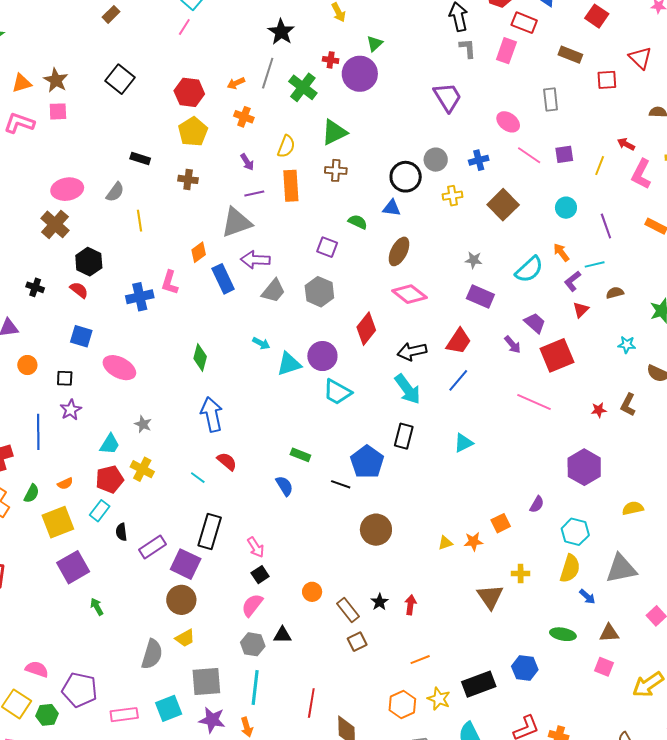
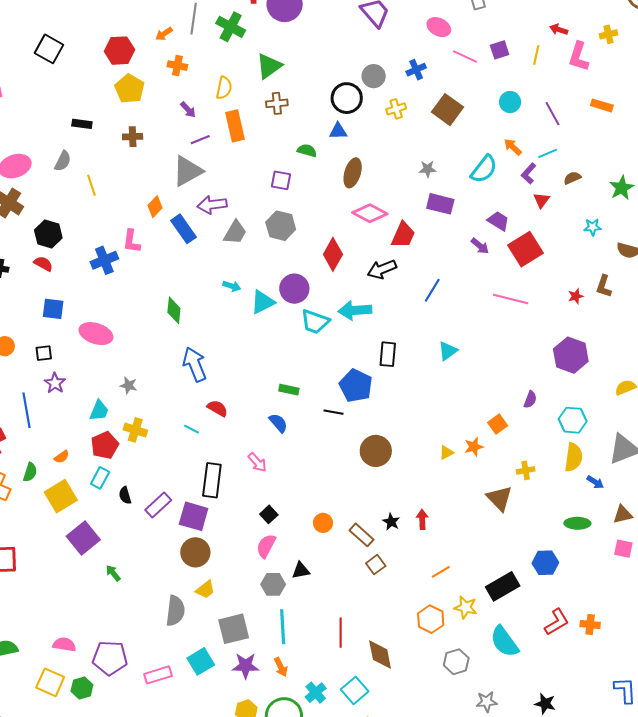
red trapezoid: (459, 341) -> (403, 235), moved
cyan arrow: (408, 389) -> (355, 310), moved, turned 132
pink arrow: (256, 547) -> (257, 462), moved

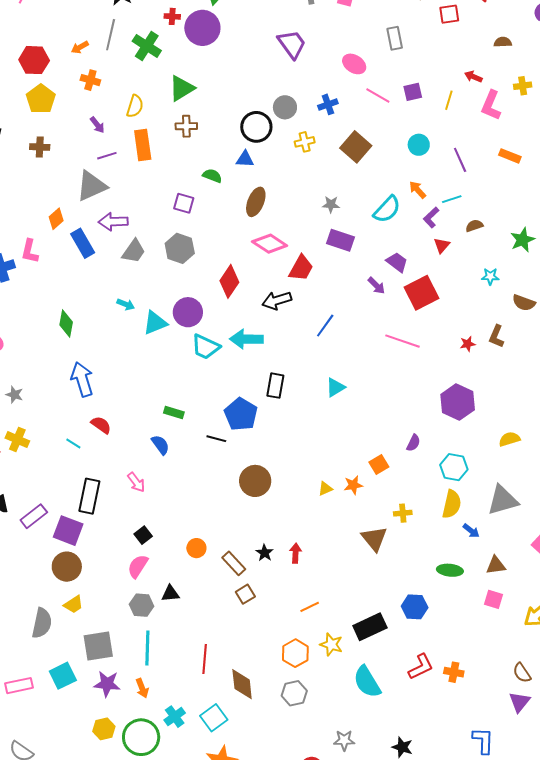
gray hexagon: (456, 662) -> (294, 693), moved

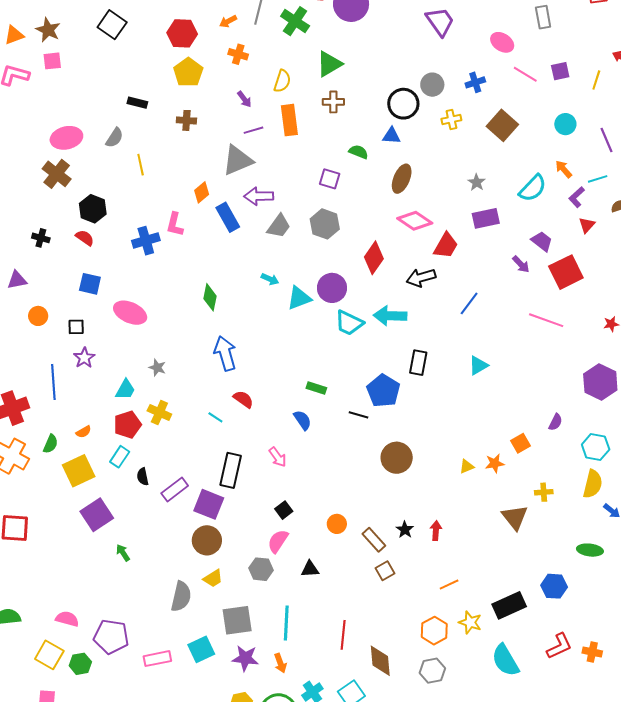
gray star: (331, 204) -> (477, 182), turned 30
purple rectangle: (341, 240) -> (486, 218), turned -32
gray hexagon: (142, 605) -> (261, 569), moved

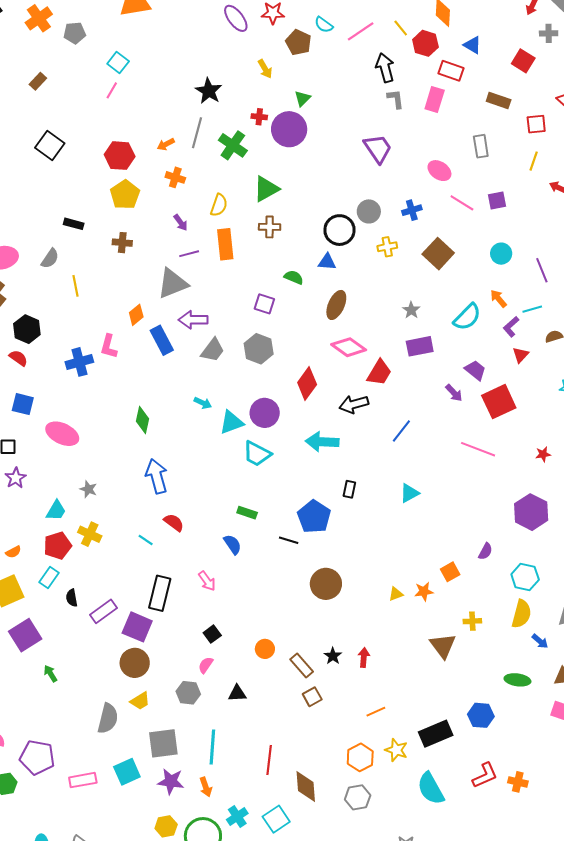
yellow line: (596, 80) -> (534, 161), moved
cyan trapezoid: (349, 323) -> (257, 454), moved
black rectangle: (418, 363) -> (349, 489), size x0.7
pink semicircle: (278, 541) -> (206, 665), size x0.7

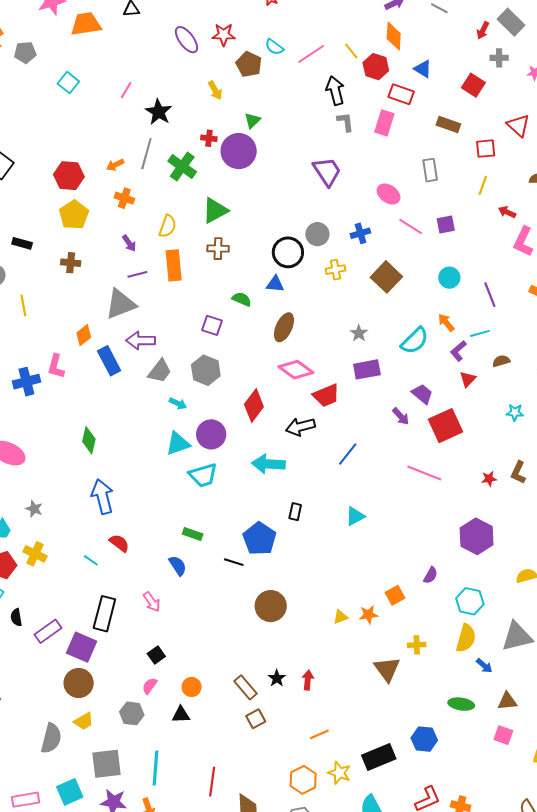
pink line: (112, 90) -> (126, 90), moved
red trapezoid: (379, 373) -> (326, 395), turned 36
cyan arrow: (203, 403) -> (178, 404), moved
cyan trapezoid: (257, 454) -> (203, 475), turned -44
orange circle: (265, 649) -> (192, 687), moved

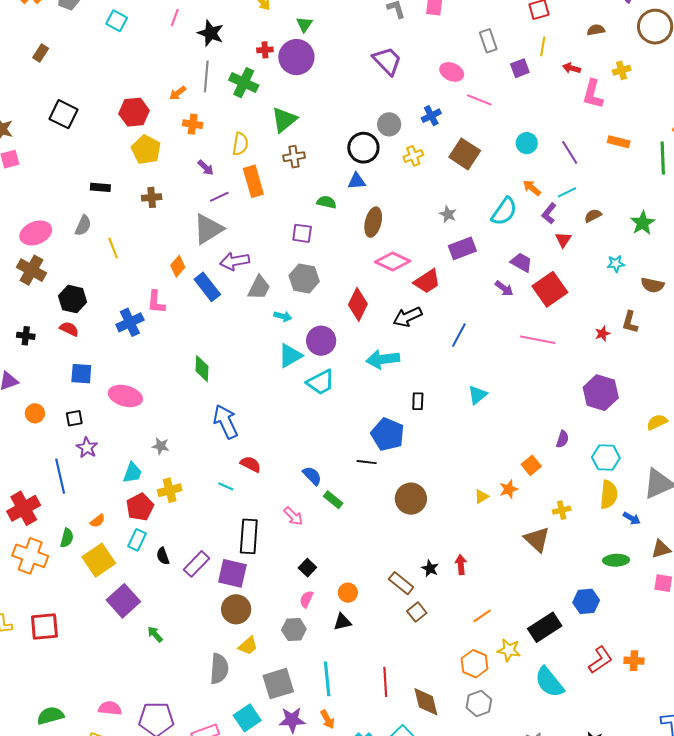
purple square: (446, 224) -> (520, 68), moved
green rectangle: (193, 534) -> (333, 500), moved, turned 30
yellow cross: (35, 554) -> (170, 490), turned -30

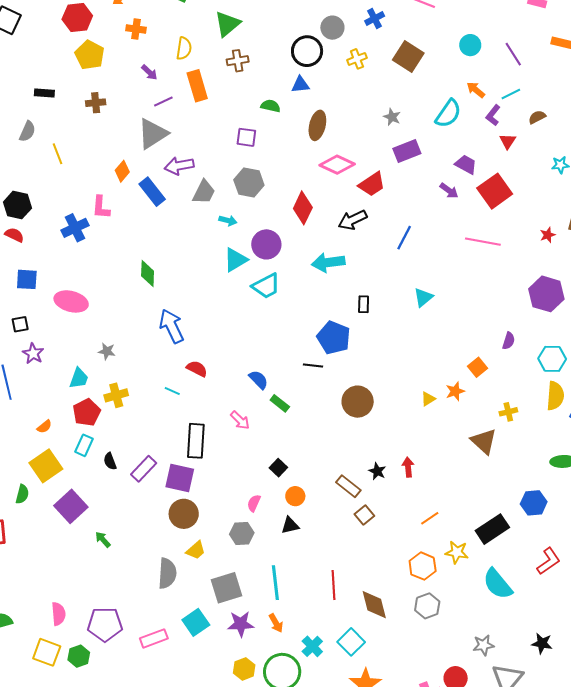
green semicircle: (67, 538) -> (22, 494), moved
black square: (307, 568) -> (278, 468), moved
pink semicircle: (110, 708) -> (58, 614), turned 80

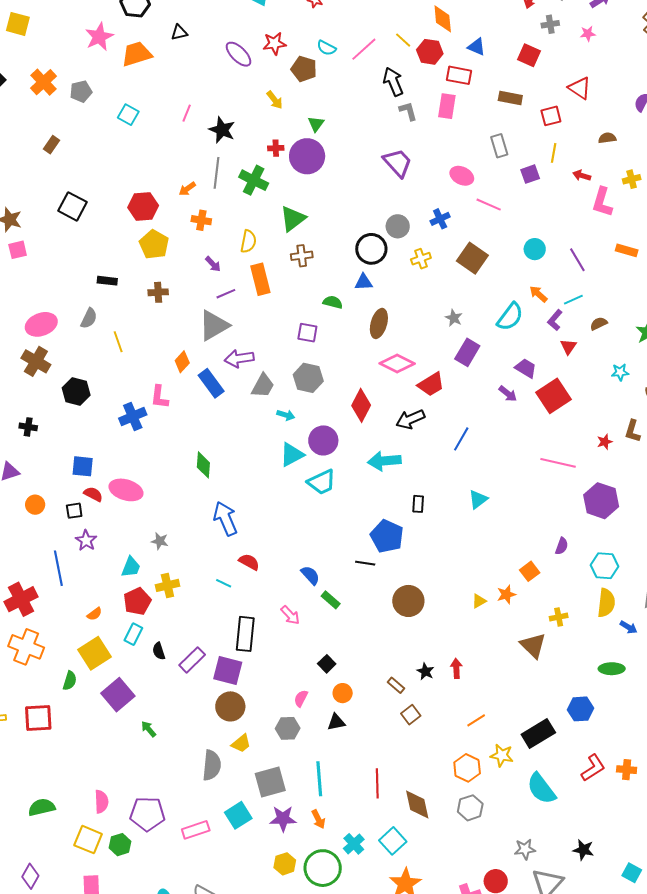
purple rectangle: (407, 151) -> (467, 352), turned -40
red semicircle: (14, 235) -> (93, 494), moved
pink line: (483, 242) -> (558, 463), moved
brown rectangle: (348, 486) -> (396, 685), size x0.7

